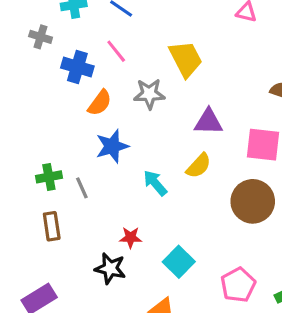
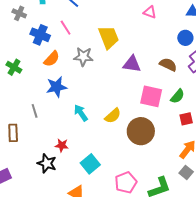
purple triangle: (208, 122) -> (132, 64), moved
yellow semicircle: (199, 166) -> (113, 116), moved
green cross: (49, 177) -> (14, 67), moved, turned 35

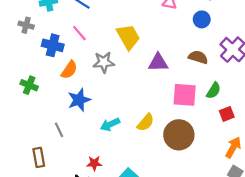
blue circle: (185, 38) -> (202, 19), moved
cyan arrow: (81, 113) -> (110, 124), turned -72

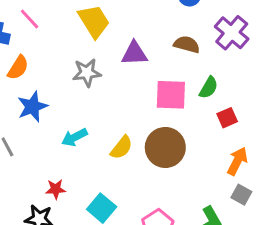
gray star: (104, 62) -> (87, 73), moved
yellow semicircle: (146, 122) -> (121, 147), moved

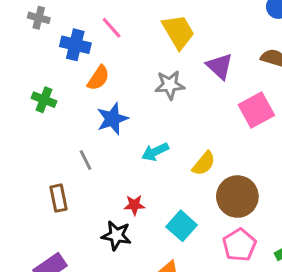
purple triangle: (134, 54) -> (220, 66), turned 44
pink square: (171, 95) -> (256, 110), turned -32
brown circle: (165, 147) -> (237, 197), moved

